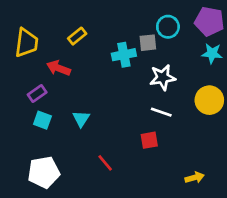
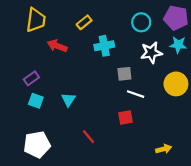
yellow rectangle: (77, 36) -> (84, 22), moved
yellow trapezoid: (26, 43) -> (36, 20), moved
gray square: (148, 43) -> (124, 74), moved
red arrow: (58, 68) -> (57, 46), moved
white star: (163, 77) -> (151, 53), moved

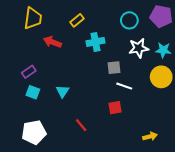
cyan star: (178, 45) -> (163, 50), moved

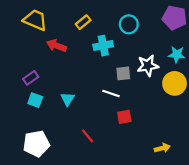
yellow trapezoid: (33, 18) -> (35, 20), turned -75
cyan circle: (129, 20) -> (129, 24), moved
white star: (139, 48) -> (148, 66), moved
white line: (124, 86) -> (111, 93), moved

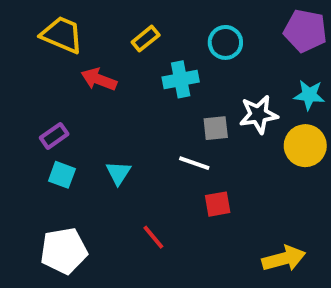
yellow arrow: (162, 148) -> (284, 259), size x1.5

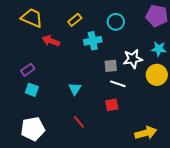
white line: (194, 163) -> (118, 84), moved
cyan triangle: (118, 173) -> (75, 89), moved

